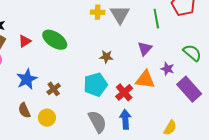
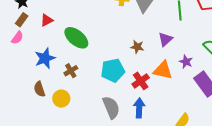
green ellipse: (55, 40) -> (76, 38), moved
brown star: (106, 57) -> (137, 47), moved

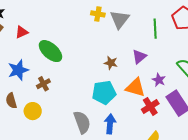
cyan pentagon: (113, 70) -> (104, 93), moved
red cross: (141, 81) -> (150, 106), moved

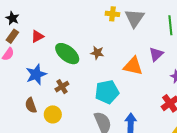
brown star: (111, 63) -> (97, 53), moved
orange triangle: (135, 87) -> (133, 66), moved
cyan pentagon: (104, 93) -> (107, 92), moved

